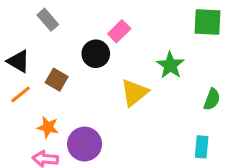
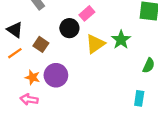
yellow triangle: (134, 93) -> (95, 44), moved
purple circle: (85, 144) -> (56, 75), moved

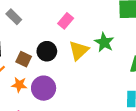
black circle: (69, 28) -> (47, 51), moved
orange star: (32, 77) -> (19, 85), moved

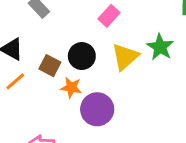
orange star: (19, 85) -> (71, 88), moved
purple circle: (44, 88) -> (97, 109), moved

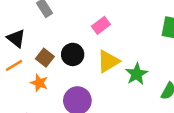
green star: (160, 47) -> (137, 74), moved
orange star: (71, 88) -> (39, 83), moved

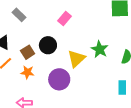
brown square: (45, 58) -> (28, 52), turned 32
yellow triangle: (108, 61) -> (76, 59), moved

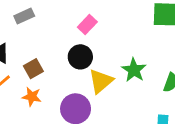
gray rectangle: (19, 15) -> (24, 16), turned -72
black circle: (48, 45) -> (80, 57), moved

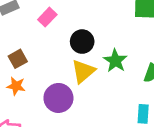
pink rectangle: (87, 25) -> (47, 17), moved
black circle: (80, 57) -> (82, 42), moved

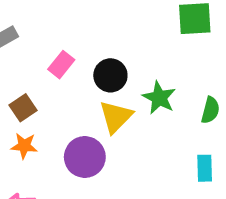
pink rectangle: (47, 17) -> (61, 65), moved

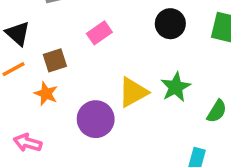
black circle: (110, 75) -> (170, 24), moved

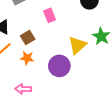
pink rectangle: (99, 33) -> (50, 15), turned -64

